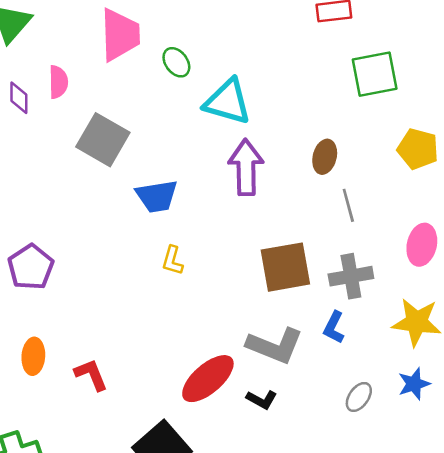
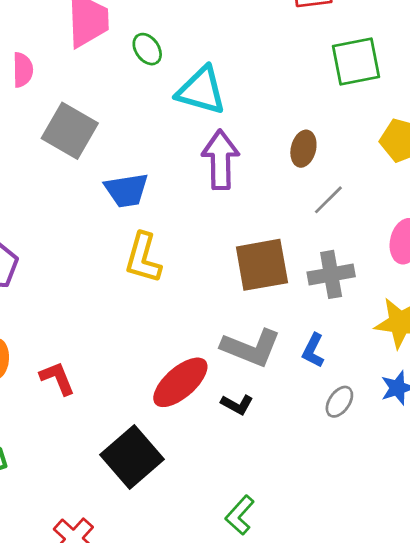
gray line: (348, 205) -> (328, 200), turned 60
yellow L-shape: (172, 260) -> (143, 258), size x1.6
blue L-shape: (334, 327) -> (313, 351), moved

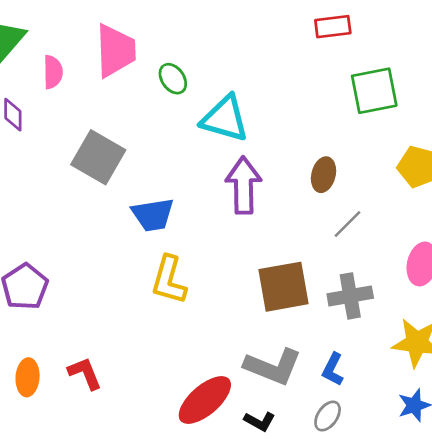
pink semicircle: (23, 70) -> (53, 72), moved
red L-shape: (57, 378) -> (85, 373), moved
gray ellipse: (339, 402) -> (328, 416), moved

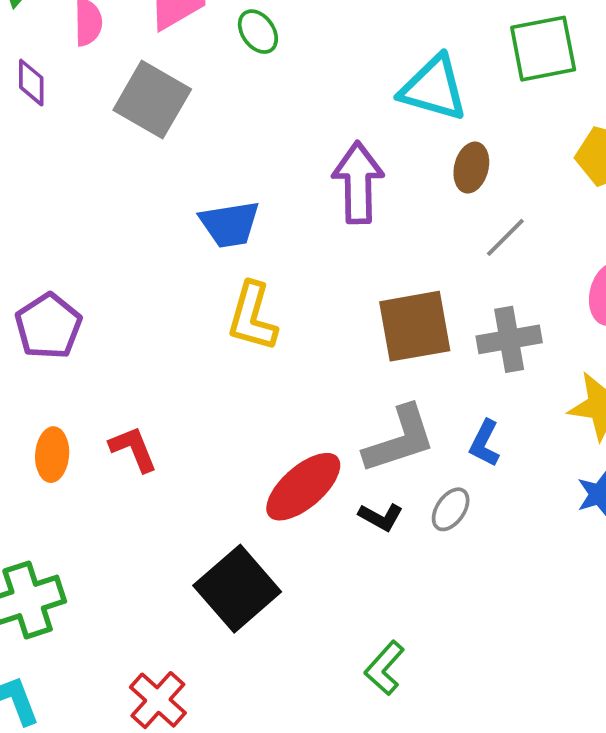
cyan triangle: (225, 119) -> (434, 88), moved
gray square: (98, 157) -> (152, 100), moved
gray L-shape: (273, 367) -> (400, 439), turned -40
gray ellipse: (328, 416) -> (451, 509), moved

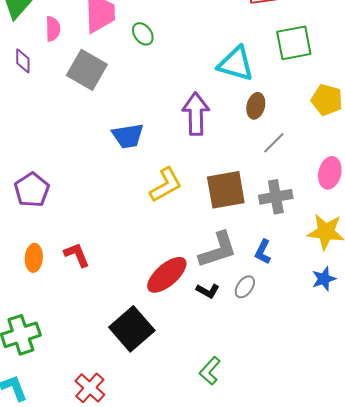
yellow L-shape: (252, 317) -> (166, 185), moved, turned -135

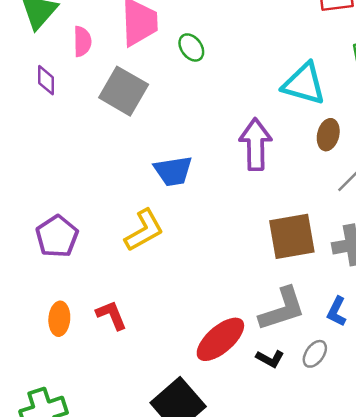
yellow L-shape: (166, 185) -> (144, 230), moved

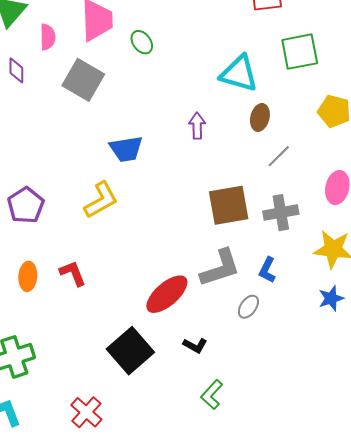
purple arrow: (256, 144) -> (197, 126), size x0.6
black L-shape: (270, 359) -> (195, 345), moved

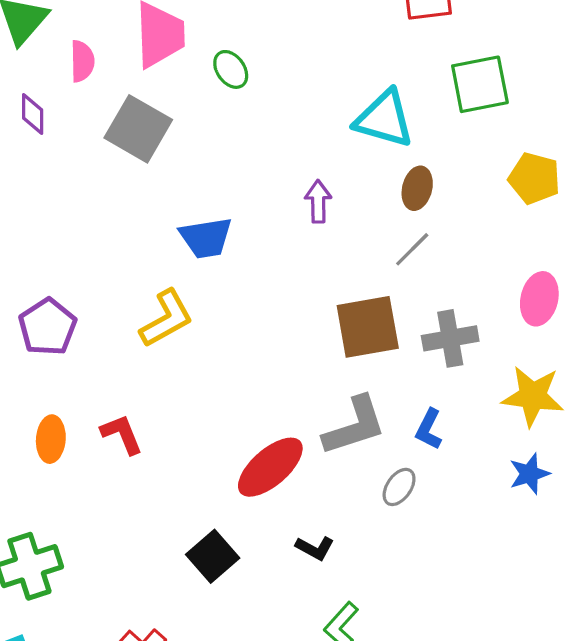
gray line: (279, 156) -> (412, 249), moved
black square: (130, 351) -> (213, 556), size x0.7

